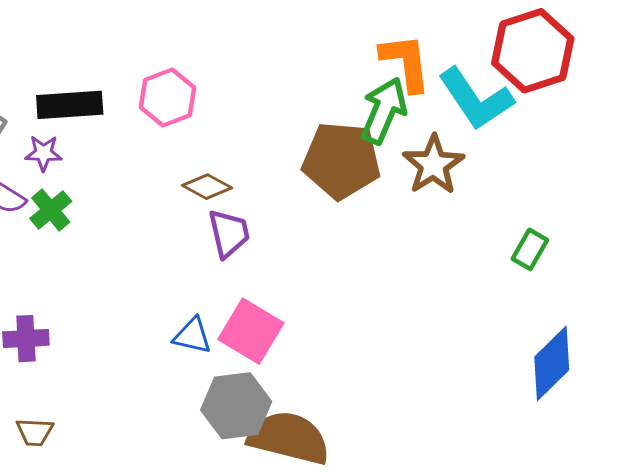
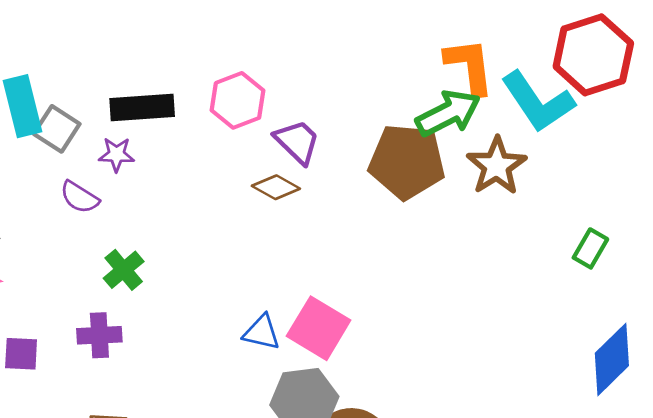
green arrow: (384, 111) -> (448, 113), turned 40
green cross: (51, 210) -> (124, 270), moved
purple trapezoid: (229, 233) -> (297, 142), moved, turned -33

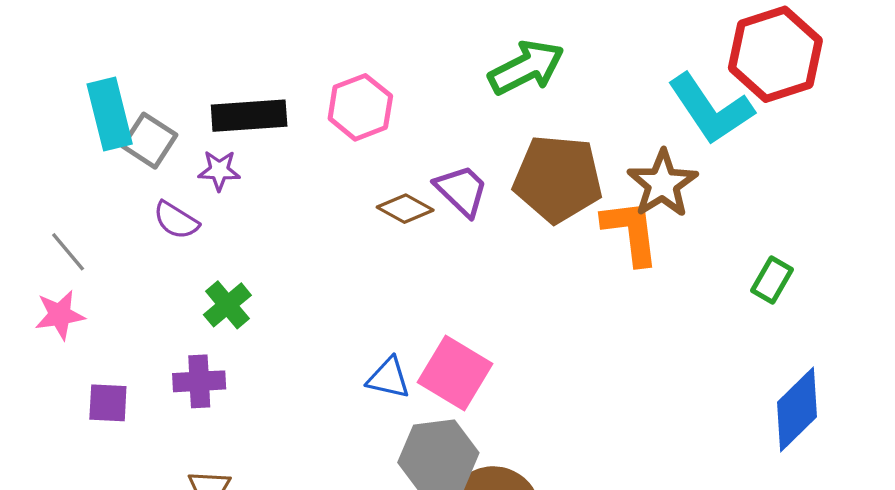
orange L-shape: (469, 66) -> (631, 232), moved
green arrow: (448, 113) -> (526, 67), moved
purple trapezoid: (297, 142) -> (462, 190), moved

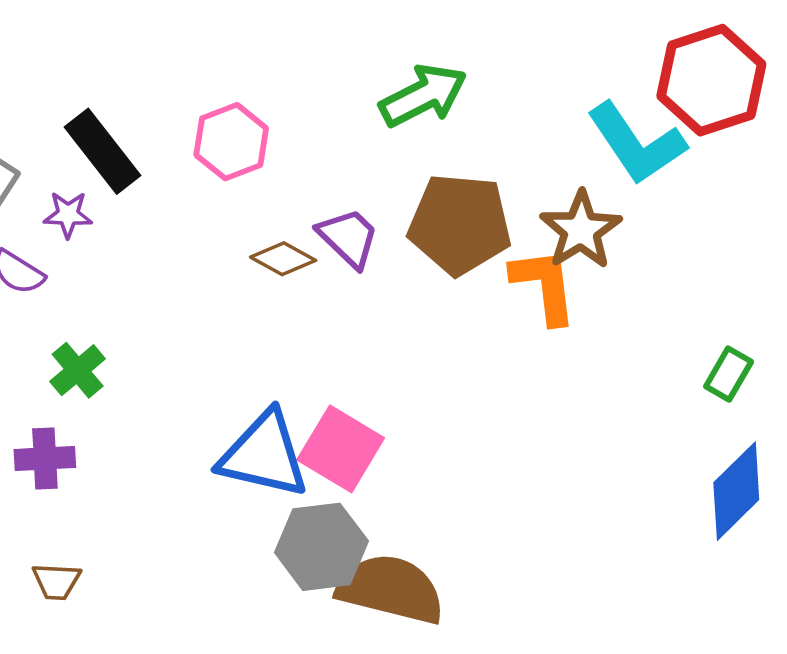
black rectangle: (249, 116) -> (103, 151), turned 56
green rectangle: (772, 280) -> (729, 374), moved
blue triangle: (389, 378) -> (264, 455), size x1.8

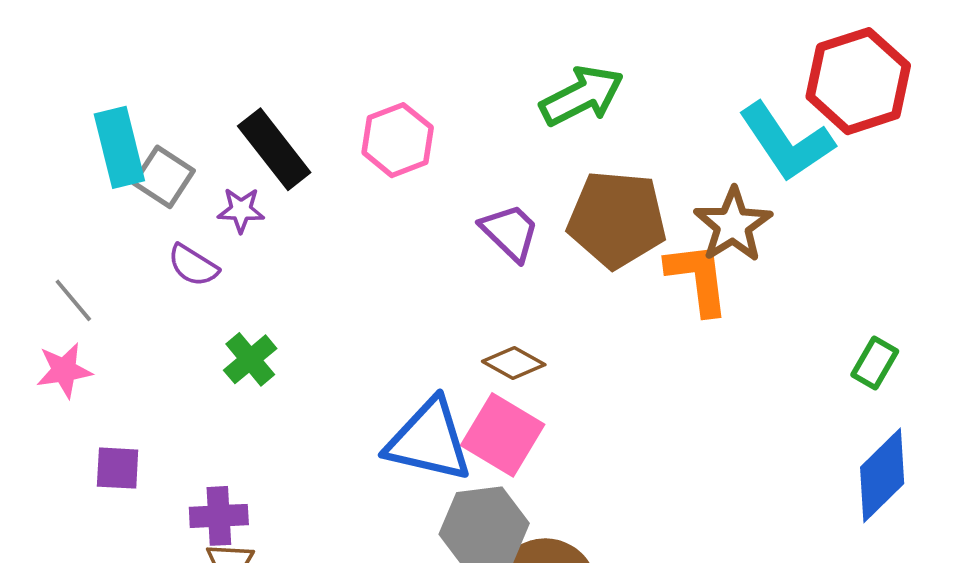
brown diamond: (283, 259) -> (514, 363), moved
purple cross: (45, 458) -> (219, 516), moved

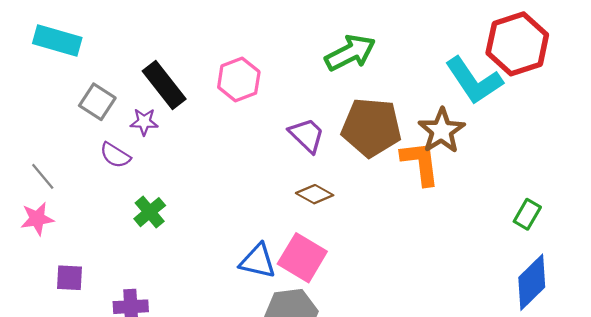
cyan rectangle: (119, 147) -> (57, 40), moved, turned -60
brown diamond: (514, 363) -> (315, 194), moved
blue triangle: (429, 440) -> (258, 261), size x0.7

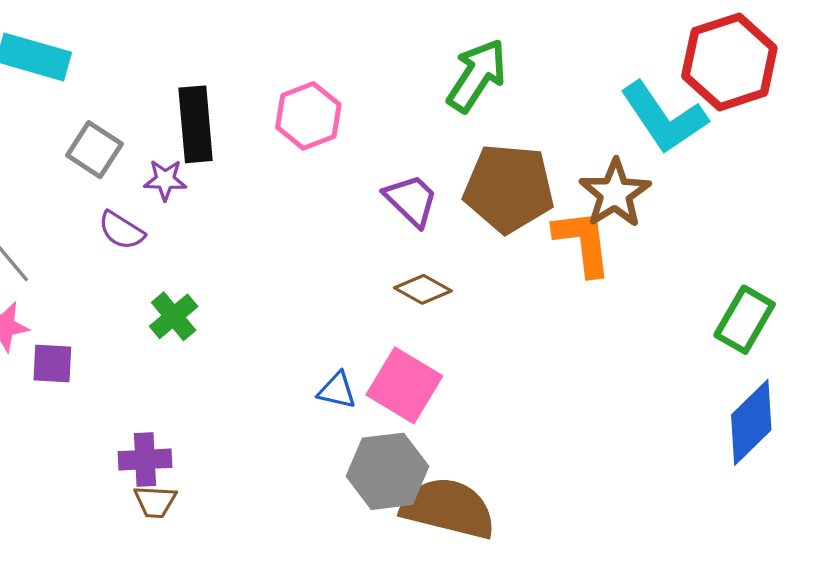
green arrow: (350, 53) -> (477, 75), turned -30
black rectangle: (164, 85) -> (196, 124), turned 33
green rectangle: (527, 214) -> (745, 320), size x1.4
blue triangle: (258, 261) -> (337, 390), size x0.7
purple square: (69, 278) -> (52, 363), moved

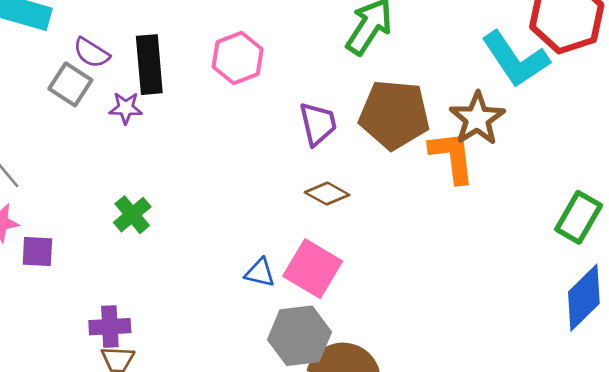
purple trapezoid: (411, 200) -> (318, 124), turned 33
purple semicircle: (121, 230) -> (91, 53), moved

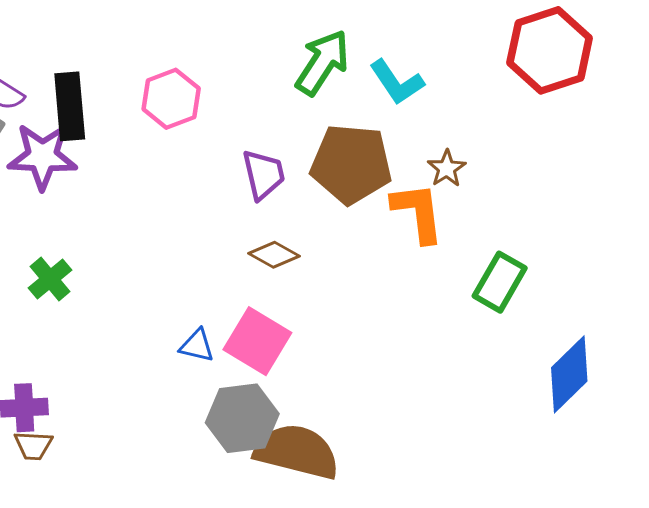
cyan L-shape: (515, 59) -> (397, 82), moved, size x0.7
purple star: (126, 108) -> (42, 156), size x1.8
brown star: (477, 119) -> (447, 168), size x0.6
green rectangle: (579, 217) -> (500, 282), moved

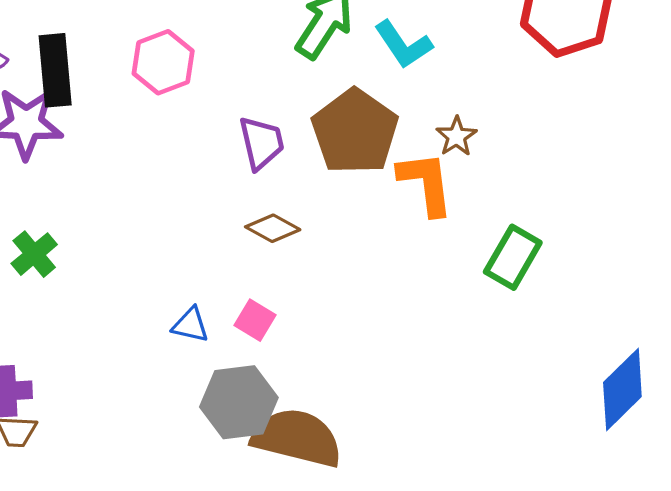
brown pentagon: (351, 164) -> (355, 132), turned 30
pink square: (257, 341) -> (255, 320), size x0.6
blue diamond: (569, 374) -> (622, 389), moved

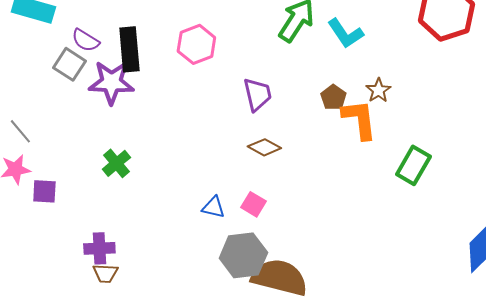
brown pentagon: (355, 132) -> (333, 97), moved, size x0.5

